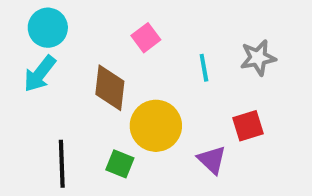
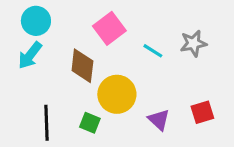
pink square: (146, 38) -> (109, 28), size x1.5
cyan line: (204, 68) -> (153, 51), turned -48
red square: (248, 126) -> (202, 112), moved

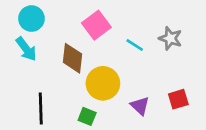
gray star: (193, 43) -> (170, 38), turned 30
cyan arrow: (30, 55) -> (26, 49), turned -75
green square: (90, 123) -> (87, 116), moved

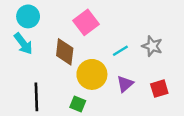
gray star: (170, 38) -> (152, 46), moved
cyan line: (135, 45) -> (120, 51), moved, turned -63
purple triangle: (140, 106) -> (125, 84), moved, turned 36

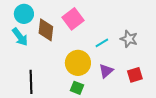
brown diamond: (65, 52) -> (46, 30), moved
green square: (78, 104) -> (77, 88), moved

